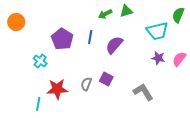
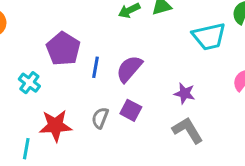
blue line: (90, 37) -> (95, 67), moved
purple semicircle: (114, 45) -> (129, 69), moved
purple star: (158, 58) -> (185, 93), moved

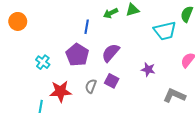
purple pentagon: (63, 49) -> (77, 55), moved
blue line: (95, 67) -> (87, 27), moved
gray L-shape: (188, 130) -> (174, 96), moved, turned -35

